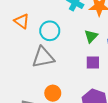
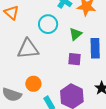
cyan circle: (50, 31) -> (48, 24), moved

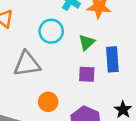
orange circle: (33, 84) -> (48, 102), moved

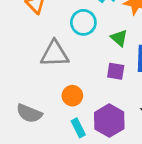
green triangle: (87, 42) -> (119, 38), turned -42

